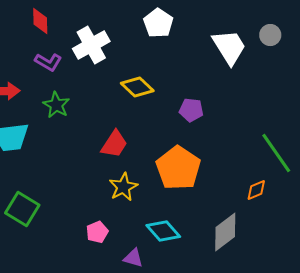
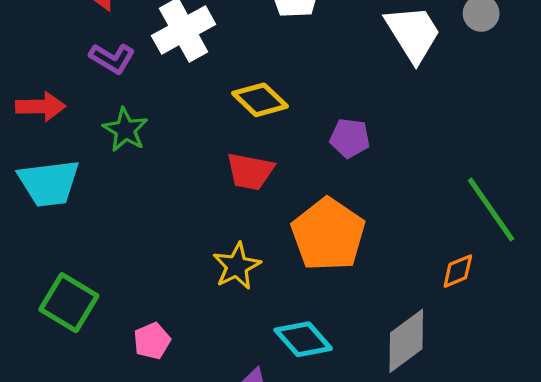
red trapezoid: (114, 144) -> (250, 171), moved, turned 68
pink pentagon: (97, 232) -> (152, 341), moved

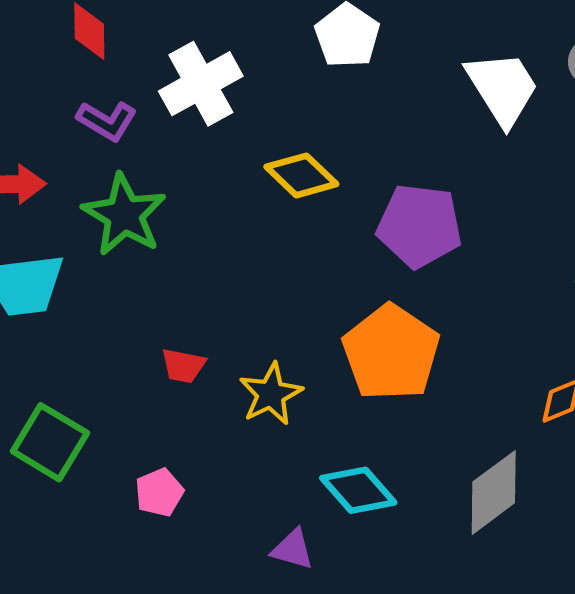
green star: (125, 130) -> (124, 215), size x1.4
purple pentagon: (350, 138) -> (419, 226), size x1.6
red trapezoid: (250, 171) -> (183, 366), moved, size x0.7

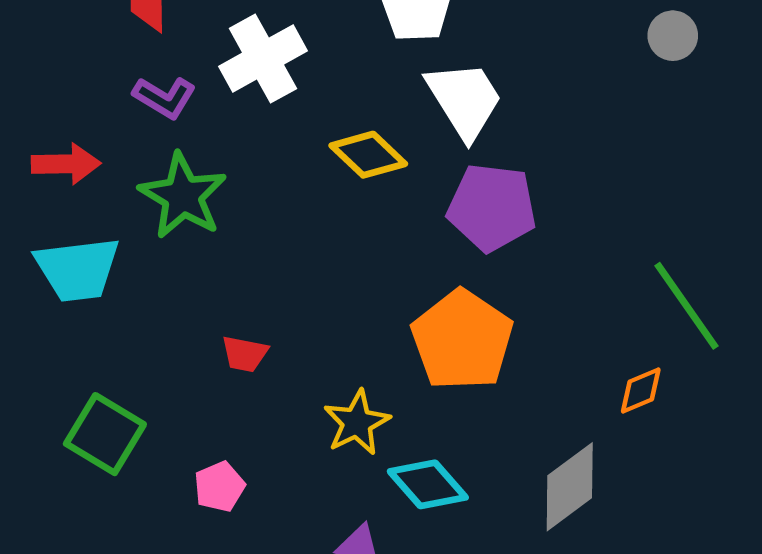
white trapezoid: (502, 88) -> (464, 100), moved
yellow star: (271, 394) -> (357, 423), moved

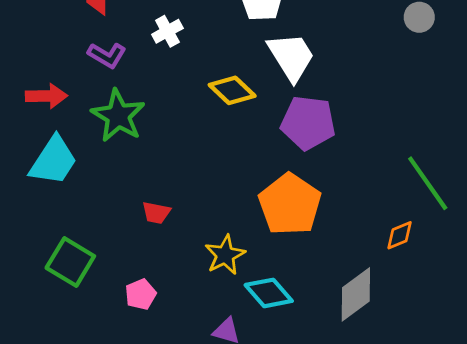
white cross: (263, 59) -> (167, 31), size x0.6
cyan trapezoid: (78, 269) -> (53, 161), turned -50

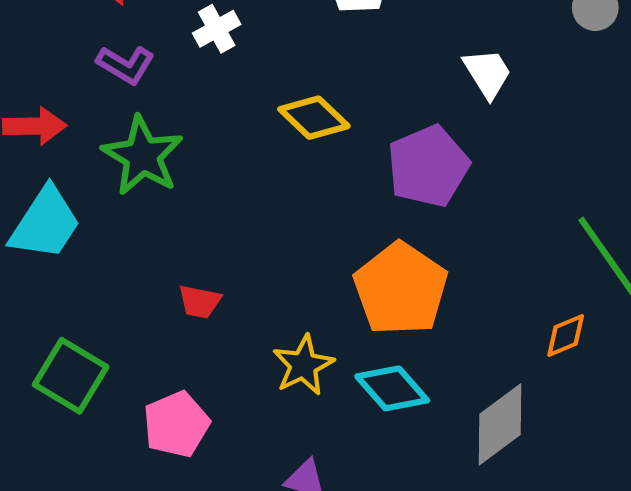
white trapezoid: (291, 57) -> (487, 73), moved, size x0.7
purple pentagon: (308, 123) -> (428, 166), turned -30
cyan diamond: (269, 293) -> (392, 388), moved
pink pentagon: (141, 294) -> (176, 424), size x1.4

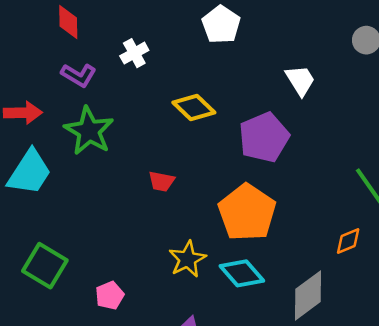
red trapezoid: (200, 302) -> (162, 181), moved
pink pentagon: (176, 424) -> (110, 295), size x0.7

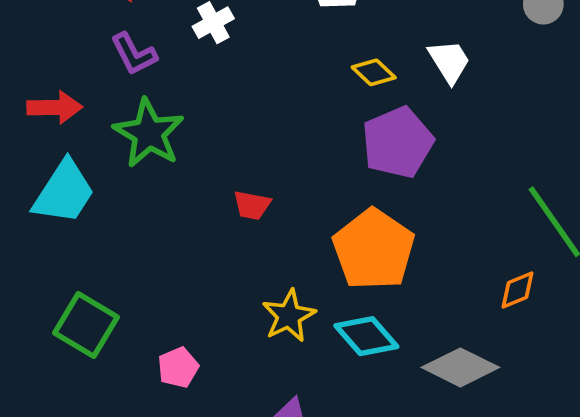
purple L-shape: (79, 75) -> (134, 54), turned 32
yellow diamond: (194, 108) -> (374, 72), moved, size x0.7
gray diamond: (308, 295) -> (460, 367), turned 63

